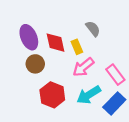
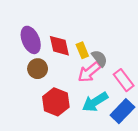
gray semicircle: (93, 29) -> (100, 58), moved

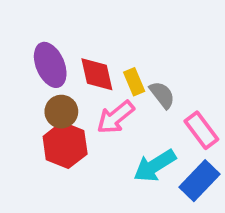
pink arrow: (89, 72) -> (115, 117), moved
red hexagon: (56, 102) -> (65, 145), moved

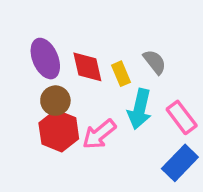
gray semicircle: (162, 95) -> (155, 62), moved
pink arrow: (115, 117) -> (99, 134), moved
cyan arrow: (155, 166) -> (140, 109), moved, turned -45

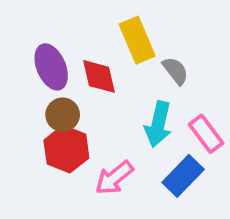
yellow rectangle: (121, 74) -> (137, 40), moved, size x1.6
pink arrow: (99, 134) -> (114, 178), moved
blue rectangle: (180, 163) -> (183, 176), moved

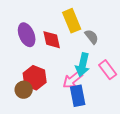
brown circle: (63, 115) -> (24, 90), moved
blue rectangle: (183, 176) -> (78, 96), moved, turned -55
pink arrow: (114, 178) -> (73, 80), moved

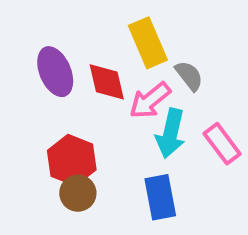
pink arrow: (73, 80) -> (150, 100), moved
brown circle: (24, 90) -> (78, 193), moved

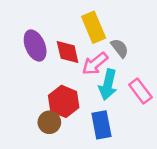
red hexagon: (72, 160) -> (64, 101), moved

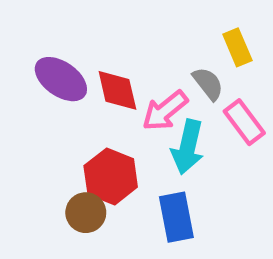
yellow rectangle: (94, 27) -> (237, 47), moved, size x0.7
purple ellipse: (35, 46) -> (61, 79), turned -32
pink rectangle: (140, 91) -> (244, 122), moved

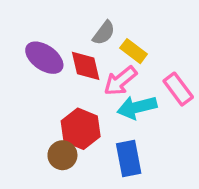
yellow rectangle: (237, 47) -> (134, 51), moved, turned -30
gray semicircle: (208, 84) -> (104, 33), moved, turned 75
cyan arrow: (188, 147) -> (137, 107), turned 63

